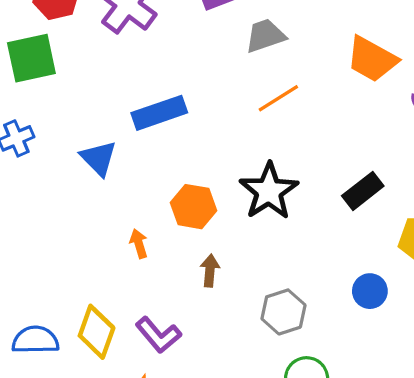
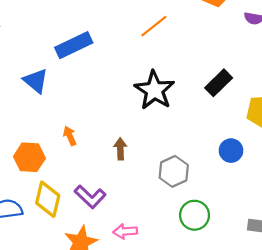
orange hexagon: (193, 207) -> (29, 157), moved

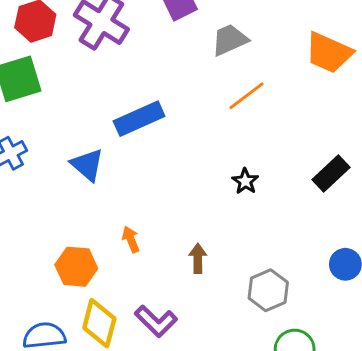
black star: (154, 90) -> (245, 181), size x0.5

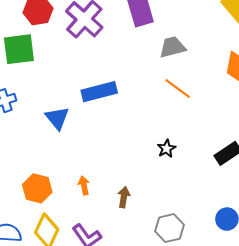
orange line: (247, 96) -> (178, 89), turned 64
orange arrow: (131, 239) -> (84, 185), moved

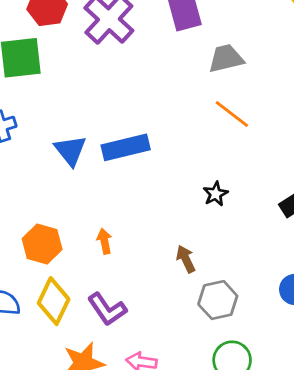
blue rectangle: (99, 92) -> (126, 147), moved
brown arrow: (124, 197) -> (186, 259), moved, turned -36

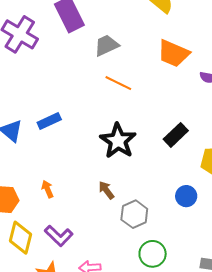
blue rectangle: (126, 147) -> (49, 121), size x0.7
black star: (216, 194) -> (118, 141), size x2.0

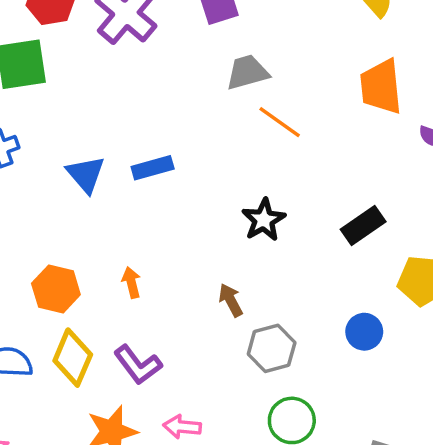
gray trapezoid: (106, 45) -> (247, 72), moved
orange trapezoid: (173, 53) -> (381, 87), turned 52
black star: (118, 141) -> (264, 220), size x0.7

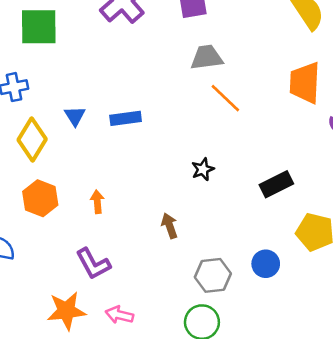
blue triangle: (86, 174) -> (75, 116), size x0.7
black star: (264, 220) -> (203, 169), size x0.7
gray hexagon: (272, 348) -> (213, 275), moved
yellow diamond: (73, 358) -> (32, 140), moved

